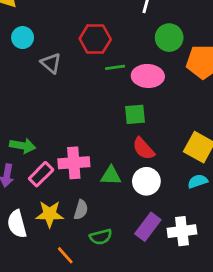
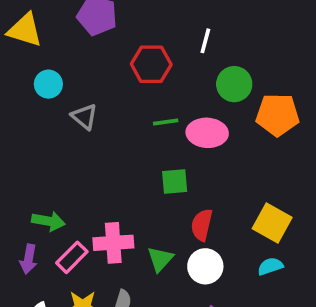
red hexagon: (95, 39) -> (151, 64), moved
green square: (135, 114) -> (175, 182), moved
red semicircle: (144, 149) -> (202, 225), turned 55
green triangle: (111, 176) -> (160, 259), turned -50

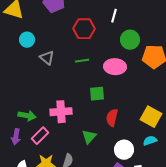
green line: (166, 122) -> (82, 61), moved
pink cross: (113, 243) -> (61, 112), moved
white circle: (205, 266) -> (124, 150), moved

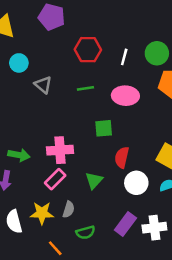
white line: (114, 16) -> (124, 57), moved
green circle: (130, 40) -> (157, 53), moved
pink rectangle: (40, 136) -> (55, 179), moved
white circle: (124, 150) -> (136, 183), moved

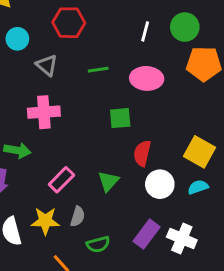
red hexagon: (88, 50) -> (69, 23), moved
pink cross: (60, 150) -> (44, 112), moved
white cross: (154, 228) -> (182, 239), turned 30

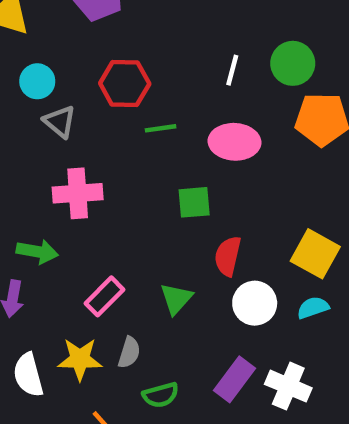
red hexagon: (69, 23) -> (125, 84), moved
gray triangle: (47, 65) -> (60, 122), moved

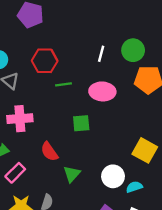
red semicircle: (228, 256) -> (49, 152), moved, turned -48
pink rectangle: (105, 296) -> (15, 173), moved
cyan semicircle: (313, 308) -> (134, 187), moved

